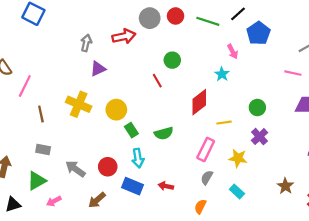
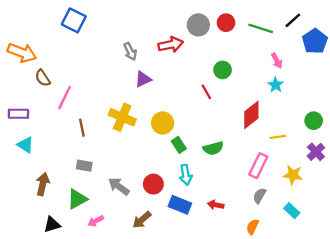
gray arrow: (86, 43) -> (130, 51), turned 140
pink arrow: (233, 52) -> (277, 61), moved

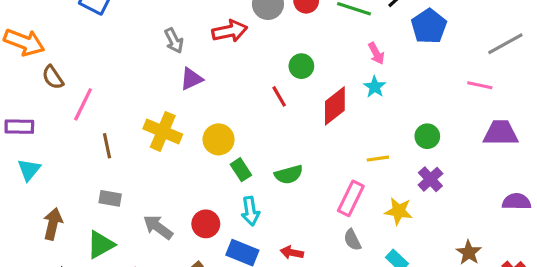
red diamond: (251, 115) -> (335, 106), moved
cyan triangle: (25, 145) -> (29, 170), turned 36
gray semicircle: (259, 196) -> (352, 240), turned -56

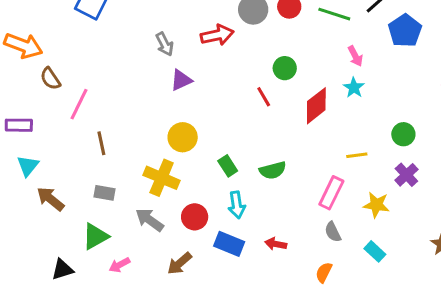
yellow cross: (163, 131) -> (162, 178), moved
yellow circle: (219, 139) -> (183, 137), moved
brown arrow: (53, 224) -> (50, 199), moved, turned -64

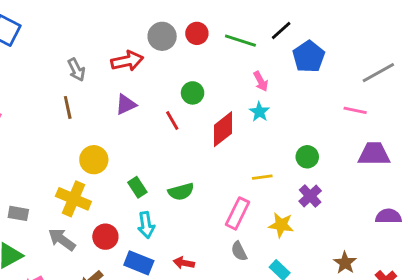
purple triangle: (181, 80) -> (126, 105), moved
brown line: (101, 143) -> (68, 107), moved

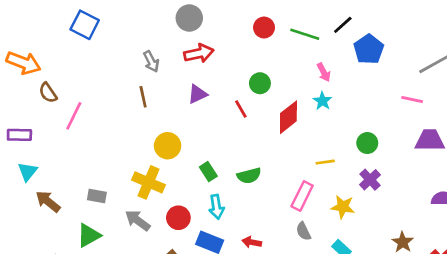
gray circle: (162, 36) -> (189, 18), moved

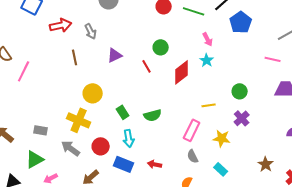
red arrow: (199, 53) -> (61, 25), moved
gray arrow: (151, 61) -> (91, 31), moved

